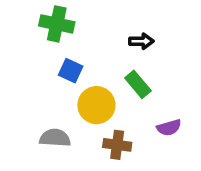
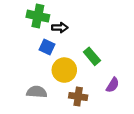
black arrow: (141, 41) -> (60, 28), moved
purple semicircle: (169, 128) -> (113, 85), turned -42

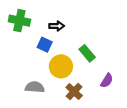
green cross: (38, 16) -> (19, 21), moved
brown cross: (78, 96) -> (74, 92), turned 35

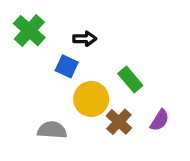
green cross: (19, 21) -> (29, 31), turned 30
brown cross: (74, 92) -> (119, 122), moved

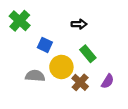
black arrow: (85, 39) -> (79, 24), moved
gray semicircle: (52, 130) -> (35, 76), moved

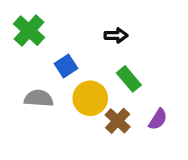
blue square: (45, 45) -> (66, 66), turned 32
gray semicircle: (35, 76) -> (39, 98), moved

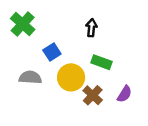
black arrow: (116, 35) -> (91, 28), turned -84
green rectangle: (129, 79) -> (102, 62), turned -30

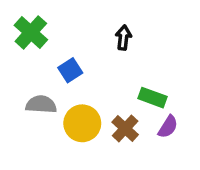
green rectangle: (102, 62) -> (153, 98), moved
yellow circle: (71, 77) -> (82, 123), moved

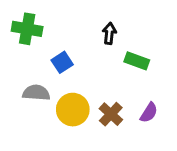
green cross: (31, 32) -> (27, 29), turned -32
green rectangle: (153, 98) -> (137, 61), moved

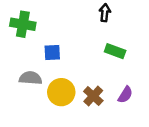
black arrow: (109, 33) -> (105, 13), moved
blue square: (62, 62) -> (52, 52), turned 30

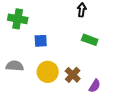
gray semicircle: (31, 78) -> (15, 66), moved
purple semicircle: (125, 95) -> (95, 86), moved

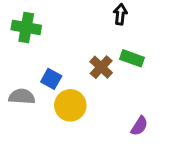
blue square: (41, 41) -> (51, 79), moved, turned 32
brown cross: (73, 75) -> (101, 67), moved

